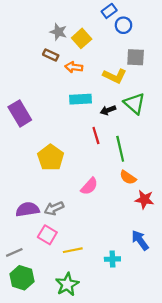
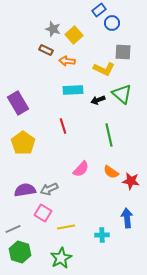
red line: (96, 136) -> (63, 126), moved
yellow pentagon: (51, 158) -> (23, 143), moved
orange semicircle: (128, 177) -> (111, 172), moved
blue arrow: (140, 240) -> (127, 218), turned 30

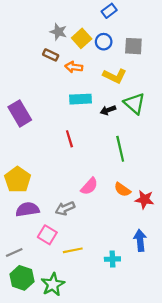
blue circle: (112, 23) -> (104, 42), moved
gray square: (123, 52) -> (133, 46), moved
yellow pentagon: (23, 143) -> (18, 180), moved
gray arrow: (49, 189) -> (65, 208), moved
green star: (61, 258) -> (53, 284), moved

